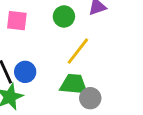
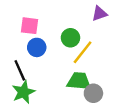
green circle: (64, 16) -> (70, 38), moved
blue circle: (25, 72) -> (37, 47), moved

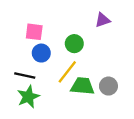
yellow line: (83, 52) -> (67, 72), moved
black line: (20, 70) -> (25, 75), turned -54
gray circle: (93, 93) -> (108, 86), moved

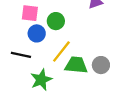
green circle: (74, 44) -> (56, 21), moved
green star: (28, 97) -> (41, 80), moved

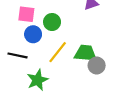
green trapezoid: (76, 65) -> (85, 53), moved

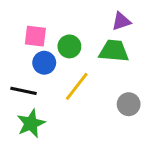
green trapezoid: (85, 53) -> (114, 51), moved
green star: (38, 80) -> (31, 123), moved

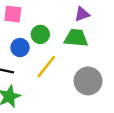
pink square: (35, 36) -> (13, 14), moved
gray circle: (129, 104) -> (88, 81), size x1.5

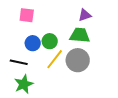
green circle: (40, 34) -> (50, 41), moved
gray circle: (88, 81) -> (78, 60), moved

